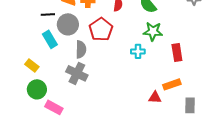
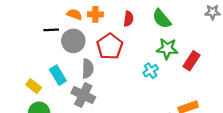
cyan rectangle: (50, 39) -> (58, 75), moved
cyan cross: (138, 51) -> (151, 71), turned -32
red rectangle: (177, 52) -> (192, 61), moved, turned 42

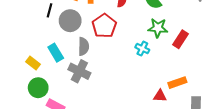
black line: (51, 30) -> (50, 10), turned -72
cyan cross: (151, 71) -> (142, 49), turned -32

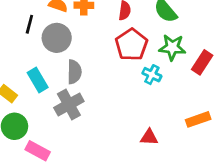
red pentagon: (104, 26) -> (131, 45), moved
gray cross: (79, 71) -> (69, 104), turned 35
red triangle: (160, 96) -> (149, 137), moved

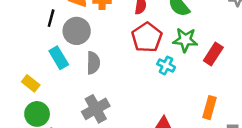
cyan rectangle: (38, 80) -> (59, 58), moved
gray cross: (69, 104) -> (96, 109), moved
orange rectangle: (198, 119) -> (209, 108), turned -55

